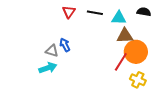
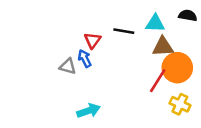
red triangle: (69, 12) -> (92, 40), moved
black line: (95, 13) -> (124, 31), moved
cyan arrow: (48, 68) -> (89, 111), moved

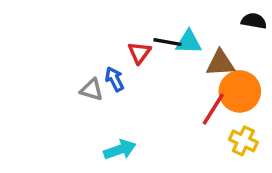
cyan triangle: (155, 23) -> (189, 42), moved
red triangle: (92, 40) -> (139, 53), moved

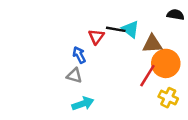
cyan triangle: (189, 42) -> (130, 29), turned 36
gray triangle: (92, 90) -> (74, 76), moved

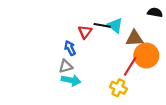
gray triangle: (74, 76) -> (66, 66), turned -32
yellow cross: (168, 98) -> (118, 88), moved
cyan arrow: (83, 104) -> (71, 80), moved, turned 30

